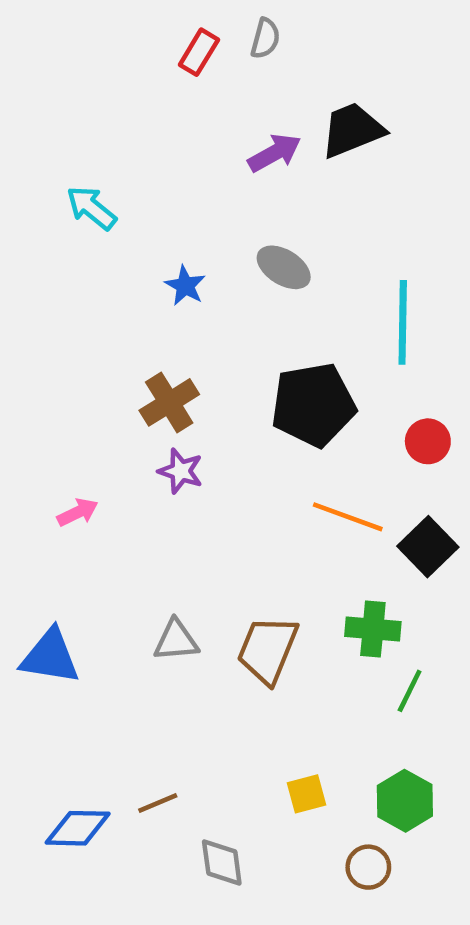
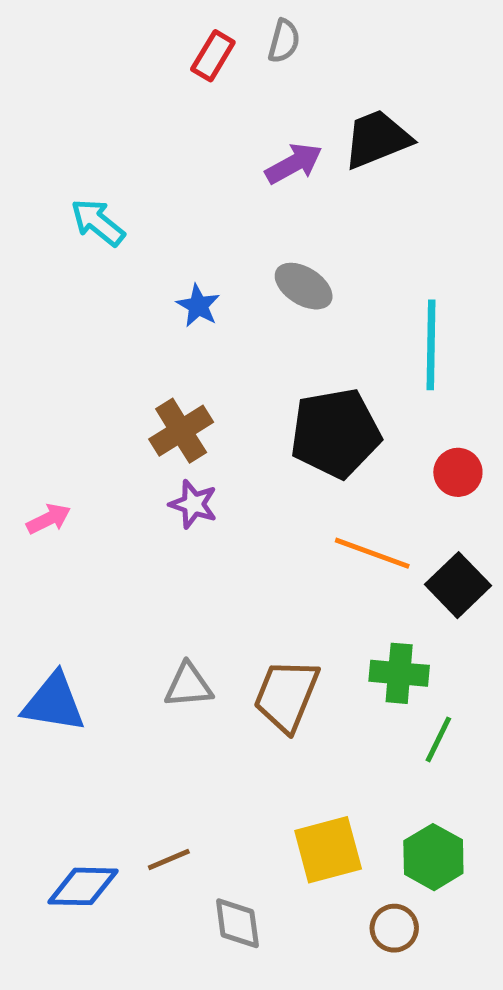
pink arrow: (78, 512) -> (49, 519), moved
yellow square: (307, 794) -> (328, 850), size x1.6

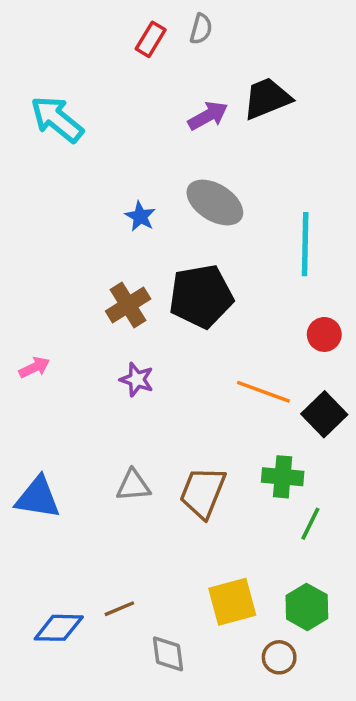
cyan arrow: (98, 222) -> (57, 119), moved, size x1.4
gray ellipse: (304, 286) -> (215, 203), size x1.4
black pentagon: (335, 433) -> (201, 296), moved
purple star: (193, 504) -> (137, 380), moved

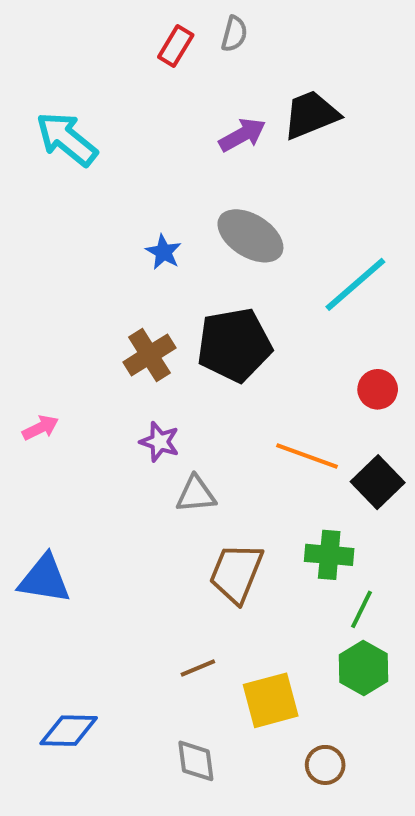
cyan line: (305, 244) -> (355, 284), turned 48
gray triangle: (133, 485) -> (196, 494), moved
green hexagon: (307, 607) -> (363, 668), moved
brown line: (119, 609) -> (198, 668), moved

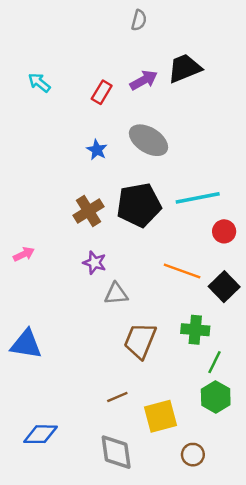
red rectangle: (176, 46) -> (102, 92), moved
cyan arrow: (67, 139) -> (39, 83), size x0.6
cyan line: (355, 284) -> (198, 198), moved, turned 30
gray diamond: (196, 761) -> (116, 452), size x1.4

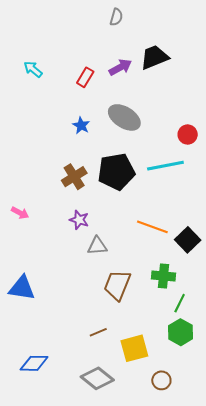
red circle: (224, 231) -> (188, 134), moved
pink arrow: (24, 254) -> (20, 213), turned 54
gray diamond: (116, 452) -> (97, 378), turned -44

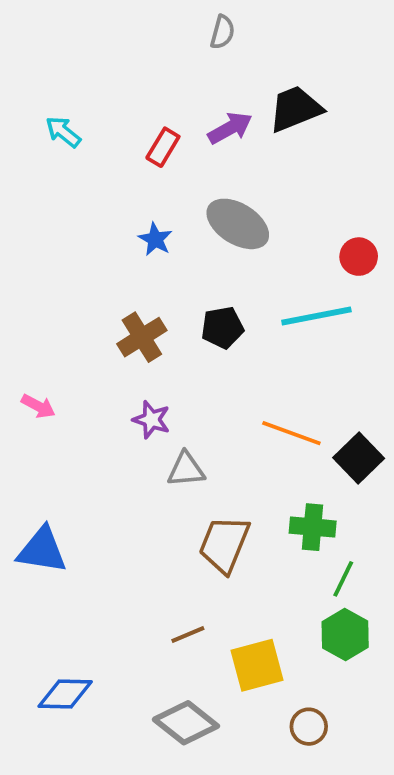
black pentagon: (116, 172) -> (222, 328), size x0.6

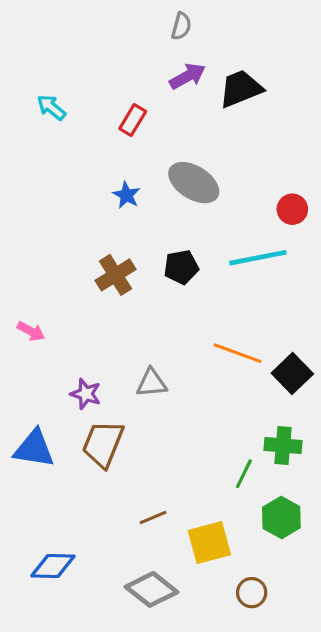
purple arrow: (230, 128) -> (187, 76), moved
purple star: (151, 420) -> (86, 394), moved
green cross: (313, 527) -> (283, 446), moved
brown trapezoid: (224, 544) -> (103, 444), moved
green line: (343, 579) -> (244, 474), moved

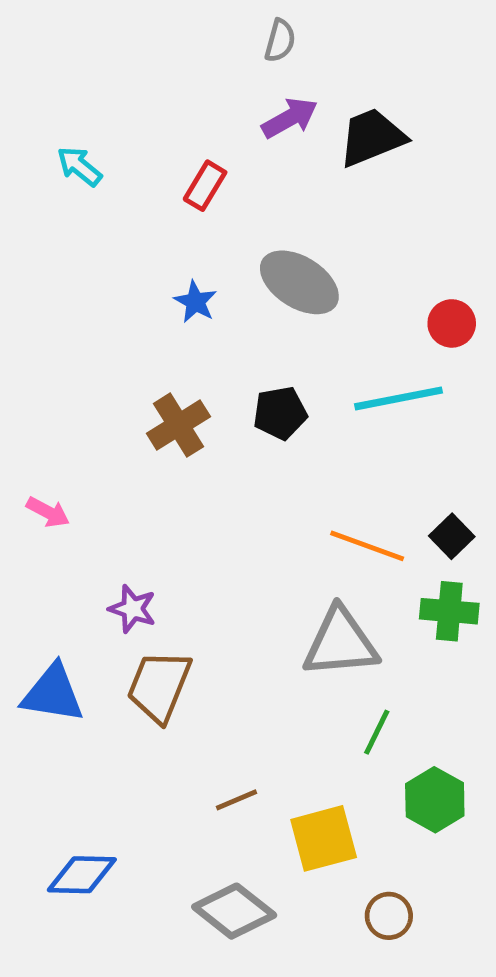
black square: (292, 374) -> (452, 536), moved, size x0.7
gray triangle: (152, 383) -> (340, 643), moved, size x1.6
green cross: (283, 446) -> (449, 611), moved

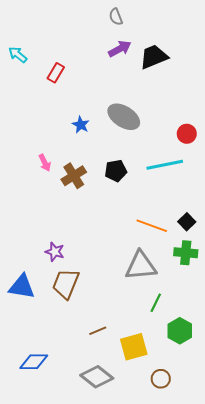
gray semicircle: (280, 41) -> (116, 17), turned 144
cyan arrow: (79, 166) -> (18, 55), moved
red rectangle: (205, 186) -> (56, 73), moved
pink arrow: (48, 512) -> (45, 163), moved, turned 36

